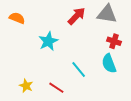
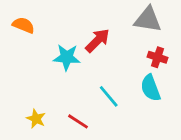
red arrow: (77, 16) -> (97, 40), moved
cyan star: (48, 41) -> (67, 57), turned 30

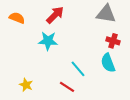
red arrow: (97, 40) -> (55, 15), moved
red line: (78, 121) -> (67, 87), moved

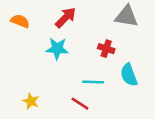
red cross: (113, 41) -> (106, 49), moved
cyan line: (78, 69) -> (93, 82), turned -48

